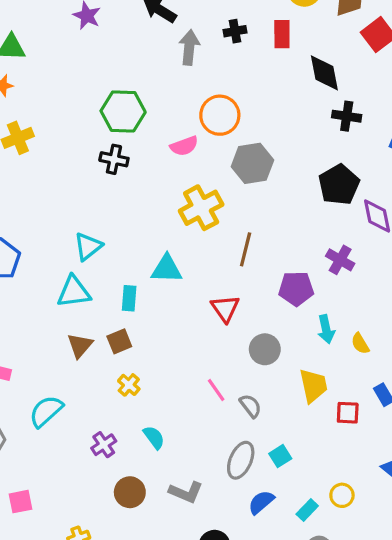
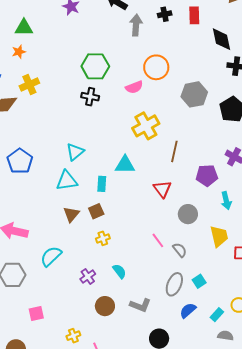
gray hexagon: (252, 163) -> (194, 94), moved
yellow cross: (129, 385) -> (103, 238), turned 32

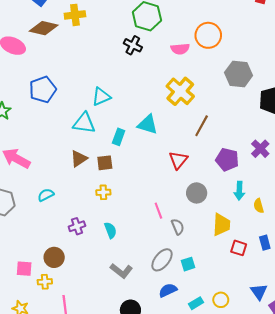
yellow cross: (146, 126) -> (180, 91), turned -36
cyan semicircle: (51, 256) -> (46, 195), size x0.7
brown circle: (105, 306) -> (54, 257), moved
pink square: (36, 313) -> (24, 269), moved

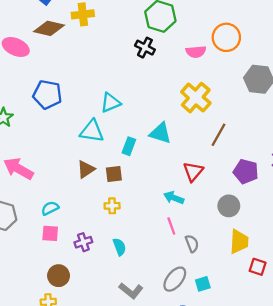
blue pentagon: (43, 90) -> (47, 95), turned 30
cyan arrow: (239, 191) -> (174, 198), moved, turned 108
gray circle: (197, 193) -> (229, 206), moved
pink square: (24, 269) -> (50, 233), moved

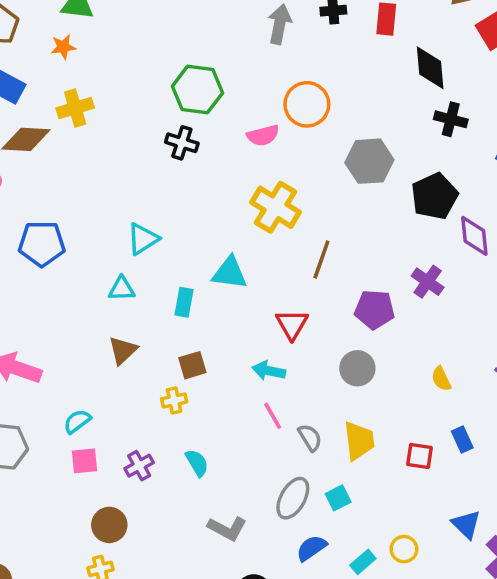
cyan triangle: (92, 131) -> (122, 289), size x0.7
brown square: (114, 174) -> (192, 365), moved
yellow trapezoid: (239, 242) -> (359, 441), moved

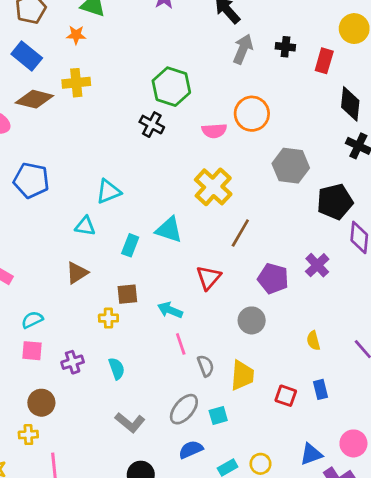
cyan arrow: (269, 371) -> (170, 310), moved
blue triangle: (466, 524) -> (311, 454), turned 45

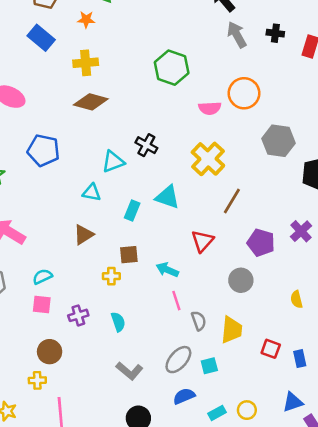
gray arrow: (243, 49) -> (237, 35), turned -52
brown diamond: (34, 99) -> (91, 102), moved
black cross: (152, 125) -> (146, 145), moved
blue rectangle: (320, 389) -> (300, 359), moved

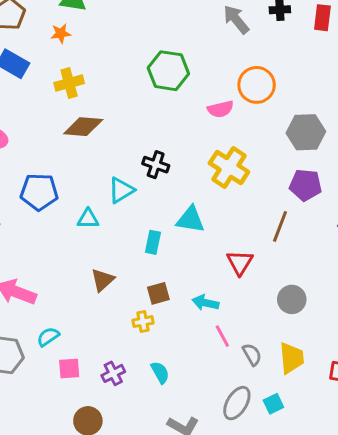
cyan triangle: (92, 193) -> (88, 219), moved
brown line: (232, 201) -> (280, 226), moved
purple pentagon: (261, 243) -> (305, 185), moved
cyan semicircle: (42, 277) -> (48, 337), moved

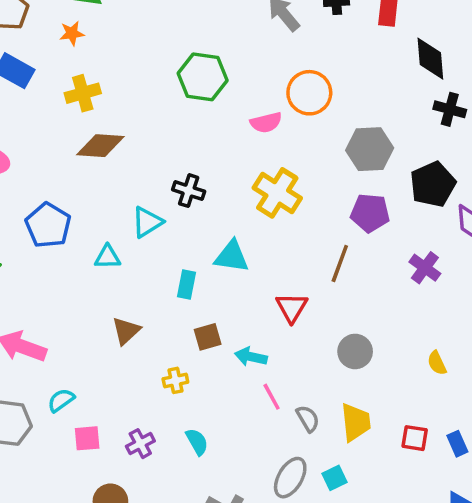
blue pentagon: (39, 192) -> (48, 225), turned 30
brown square: (158, 293) -> (208, 337), moved

